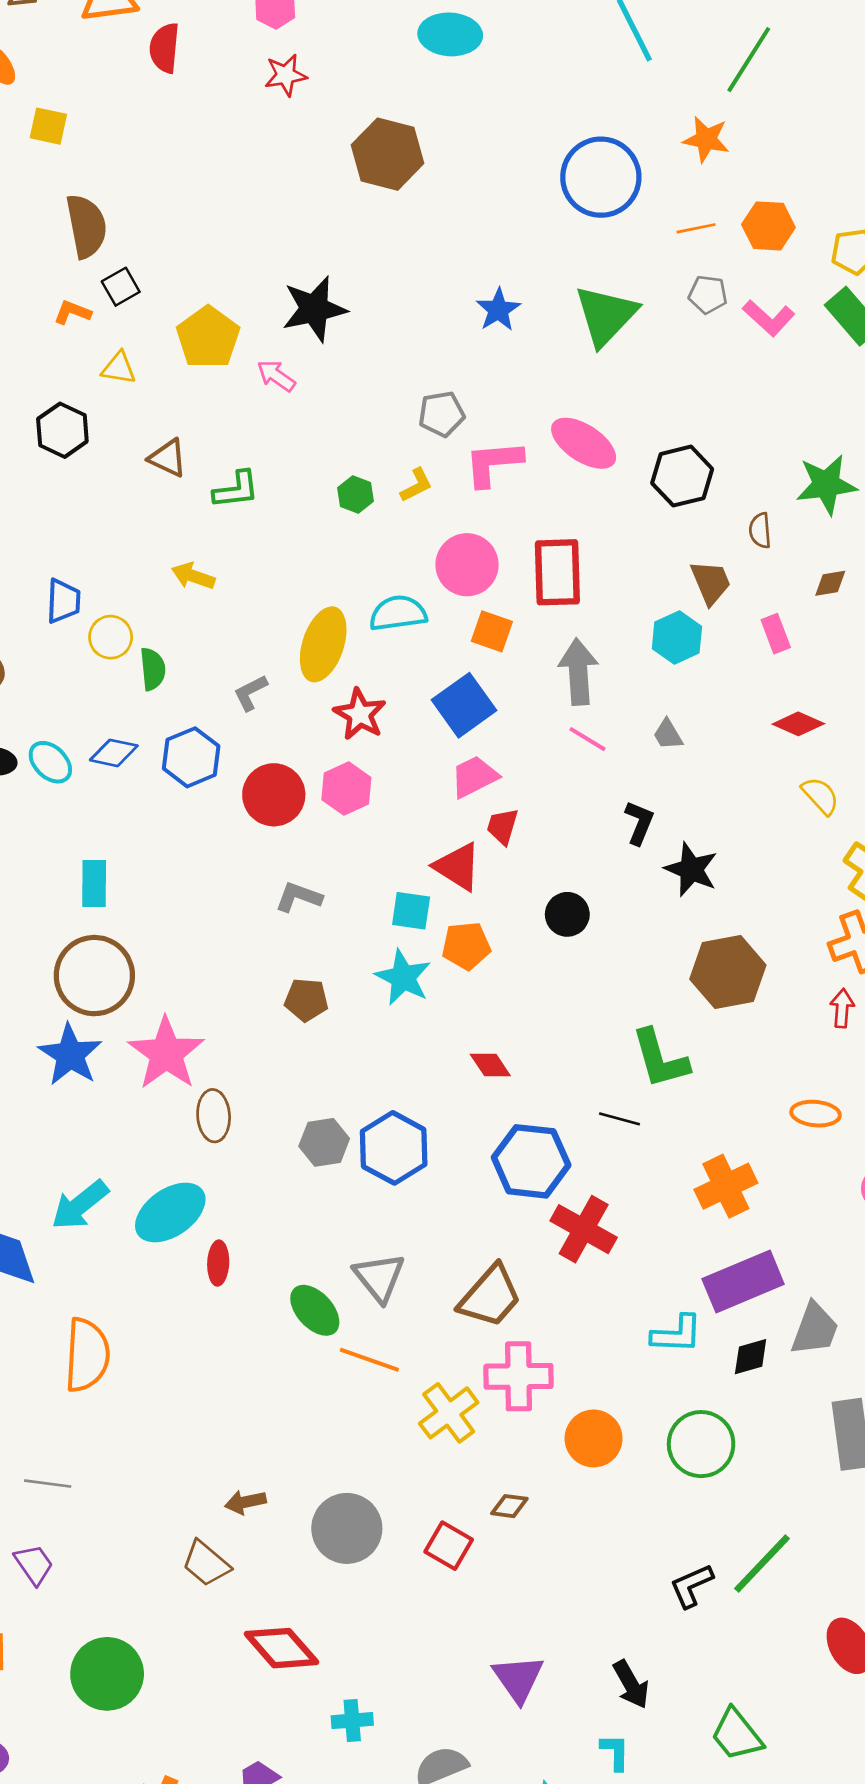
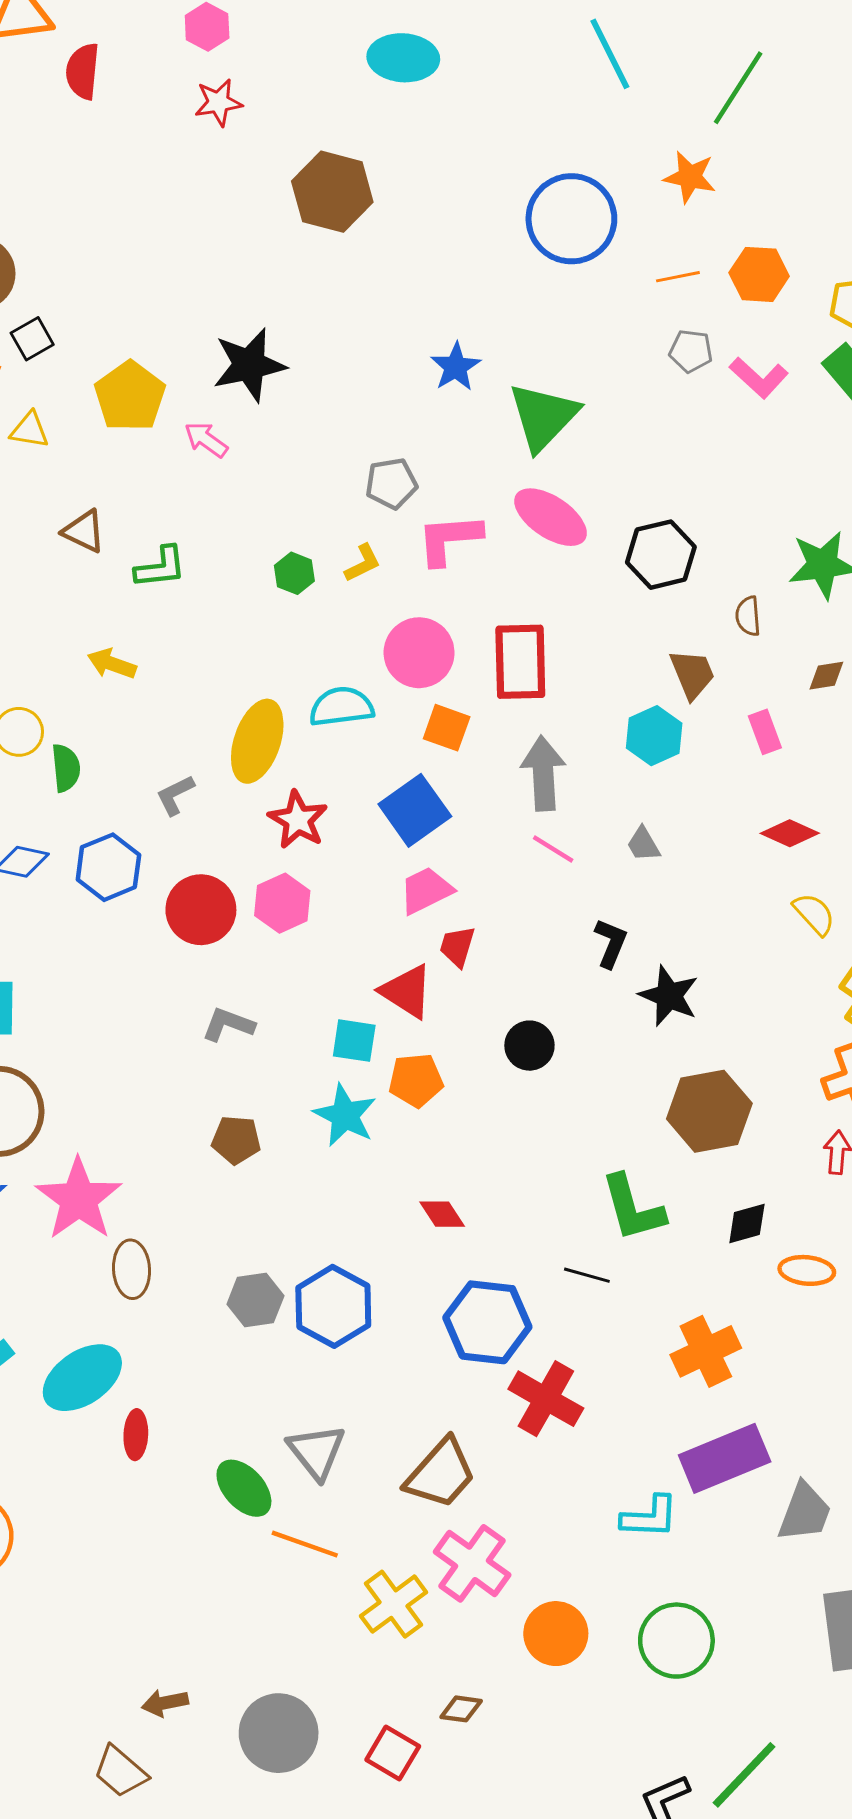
green triangle: (606, 315) -> (543, 417), moved
black diamond: (751, 1357) -> (747, 1224), moved
pink cross: (519, 1376) -> (472, 1563), turned 36

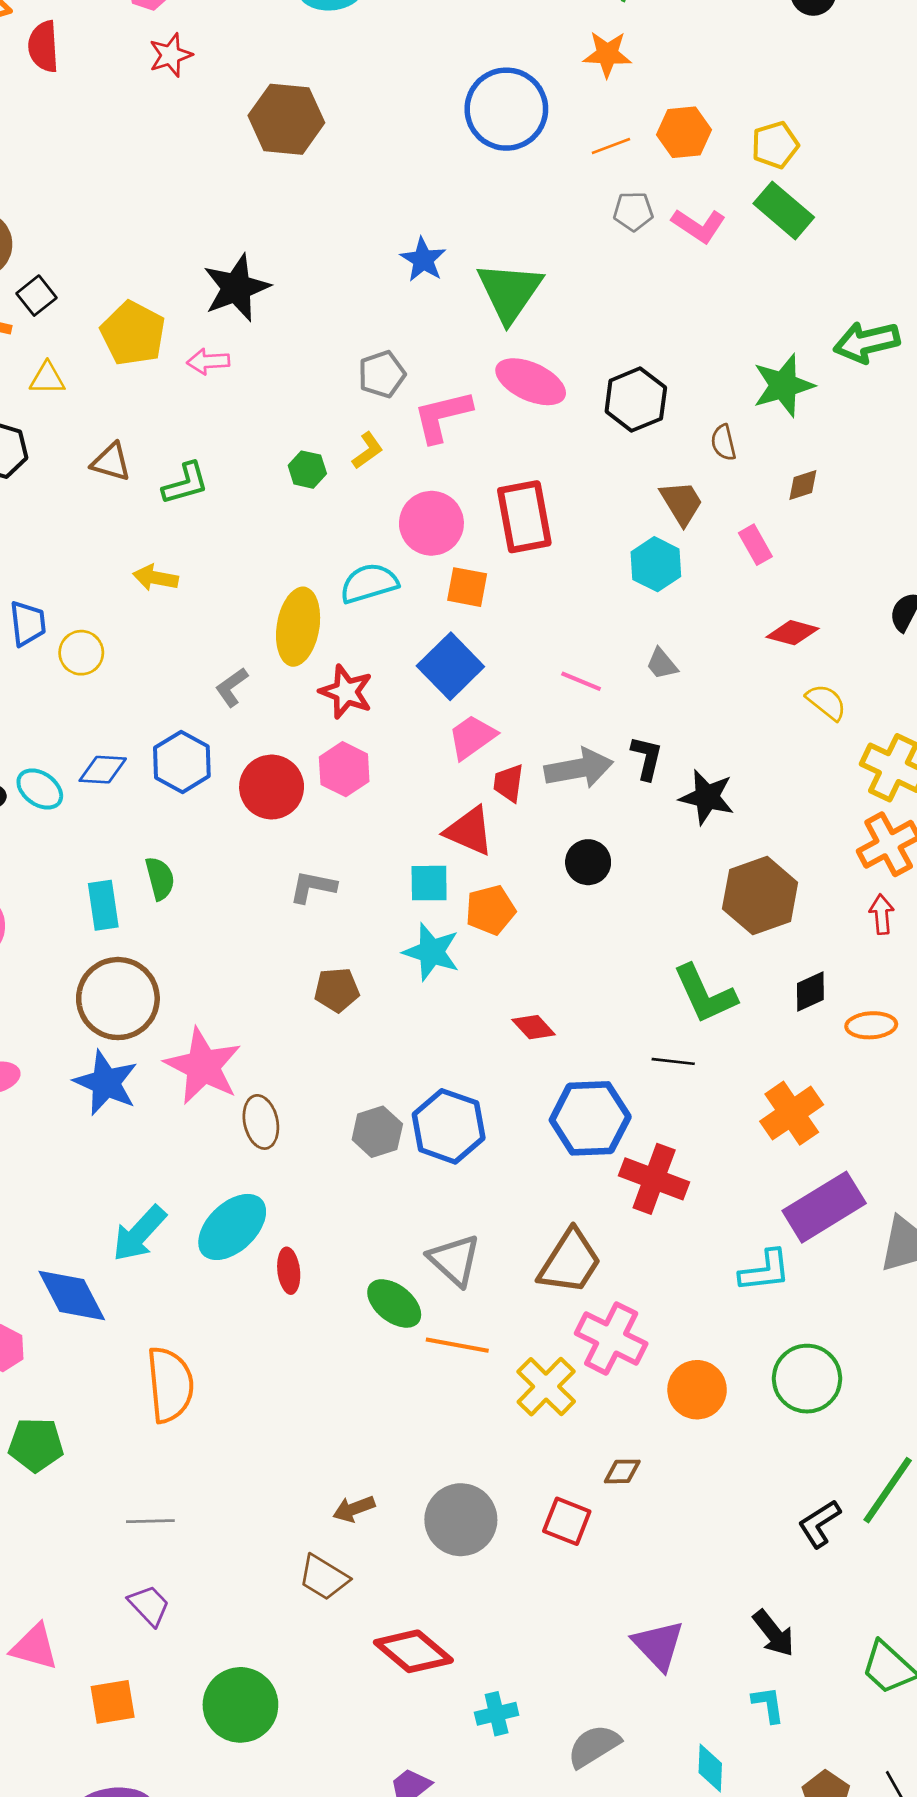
pink arrow: (206, 440) -> (208, 361), turned -30
green semicircle: (66, 768) -> (160, 878), moved
gray arrow: (543, 773) -> (579, 768), moved, turned 92

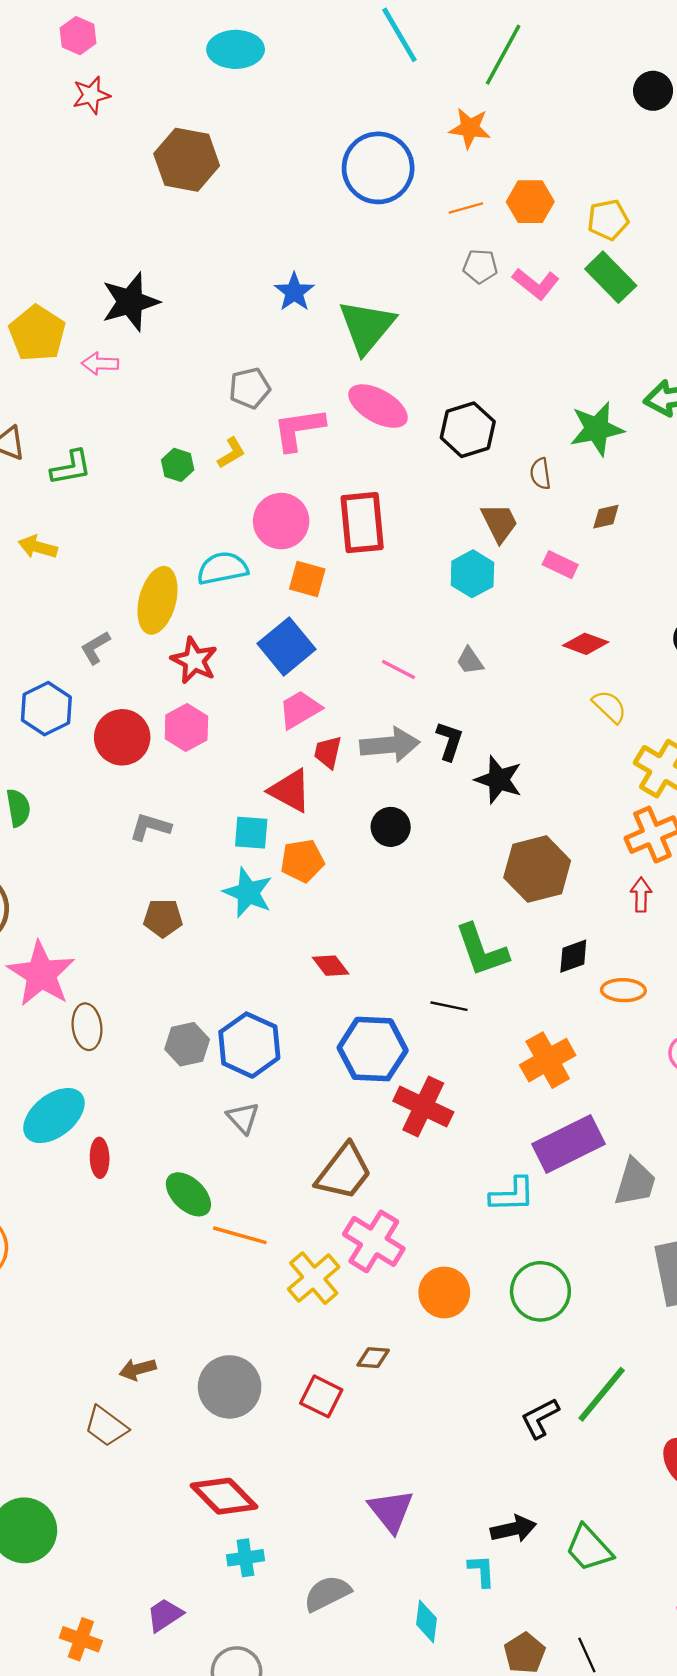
pink rectangle: (755, 545) -> (560, 565), turned -40
gray triangle: (454, 1260) -> (243, 1118), moved, size x0.7
black arrow: (774, 1633) -> (513, 1529), moved, turned -69
red diamond: (413, 1651) -> (224, 1496), moved

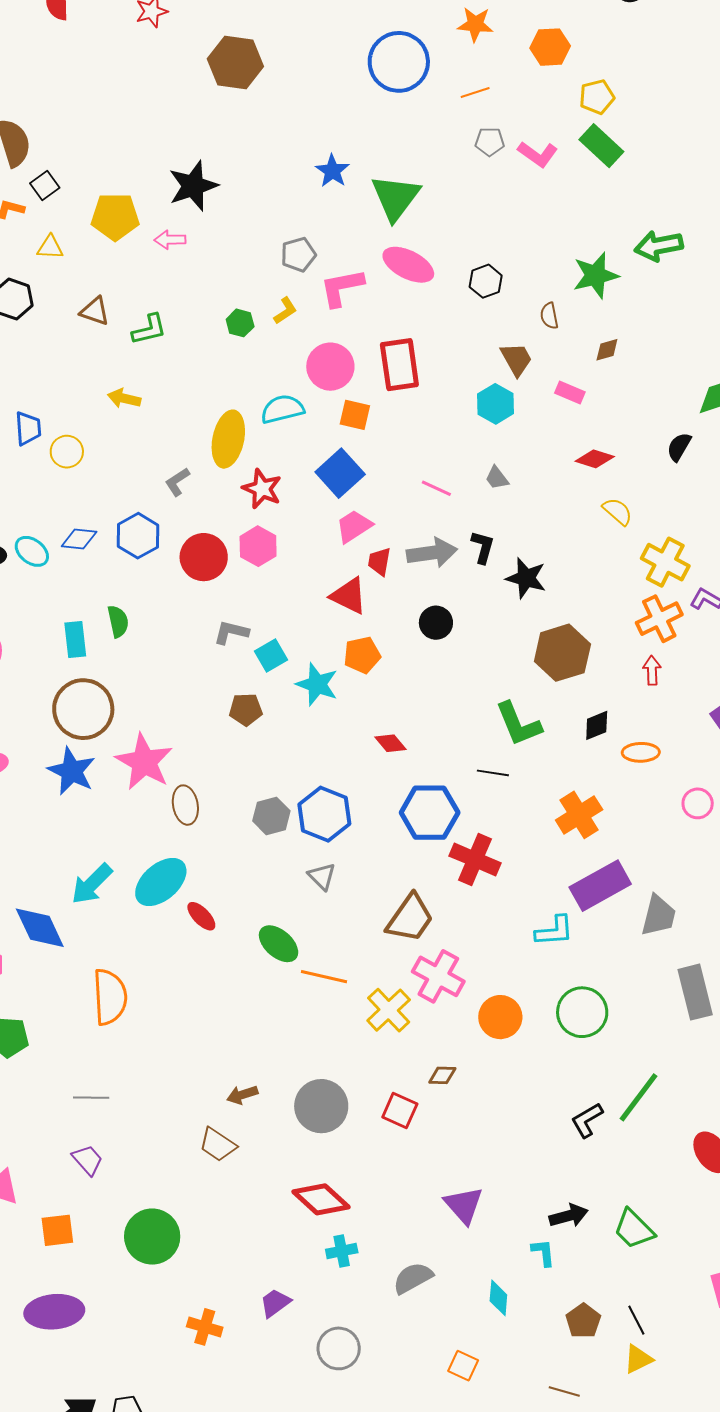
orange hexagon: (530, 202) -> (550, 47), moved
yellow pentagon: (37, 333) -> (115, 217), turned -30
black hexagon: (468, 430) -> (486, 281), size x0.7
cyan square: (251, 833) -> (271, 656), moved, turned -32
red ellipse: (100, 1158) -> (201, 916), turned -40

